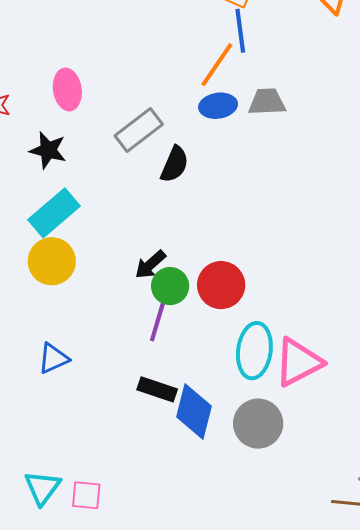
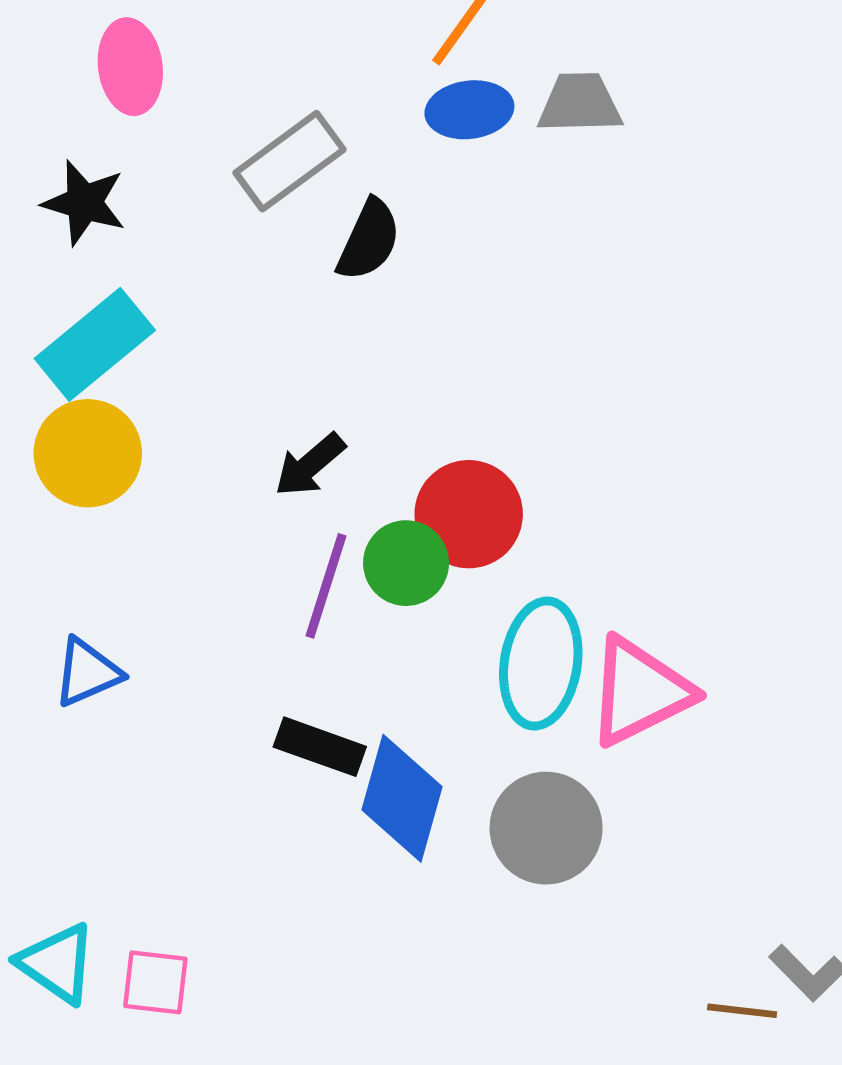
green circle: (170, 286) -> (406, 563), moved
cyan triangle: (42, 488) -> (57, 963), turned -33

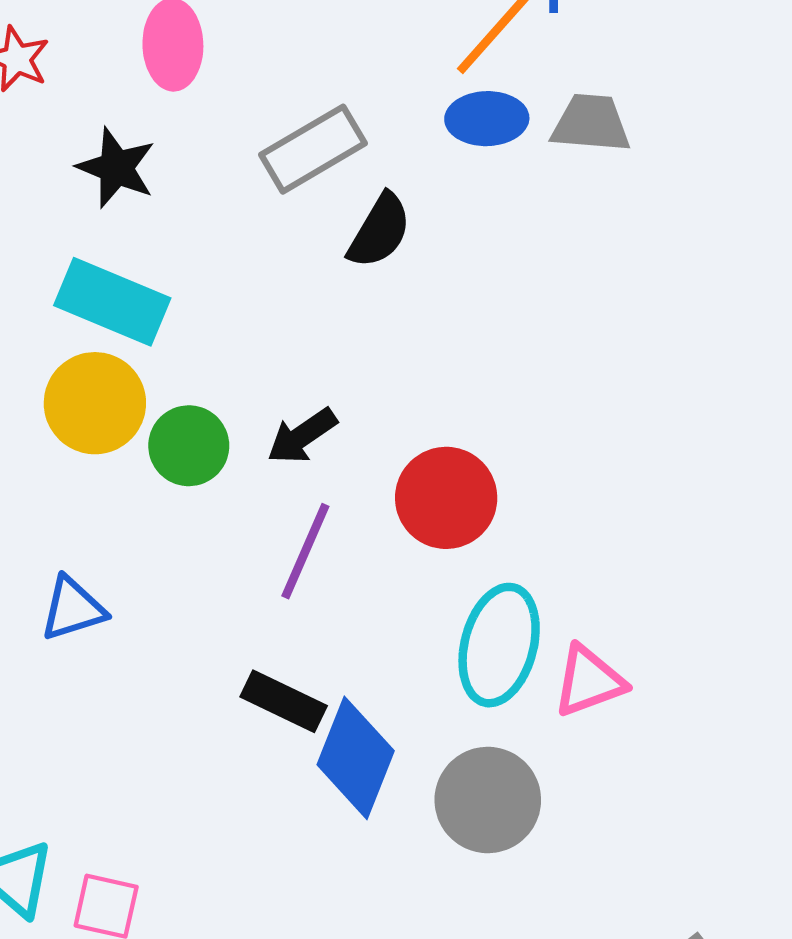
cyan rectangle: (95, 344) -> (112, 302), turned 56
green circle: (406, 563) -> (189, 446), moved
pink triangle: (640, 692) -> (589, 681), size x0.7

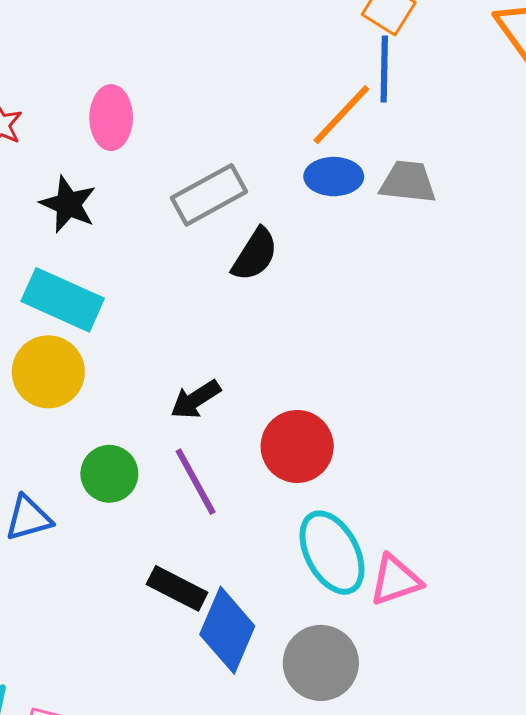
green circle: (189, 446) -> (109, 474), moved
purple line: (305, 551) -> (196, 482), turned -54
cyan ellipse: (499, 645) -> (332, 553), turned -44

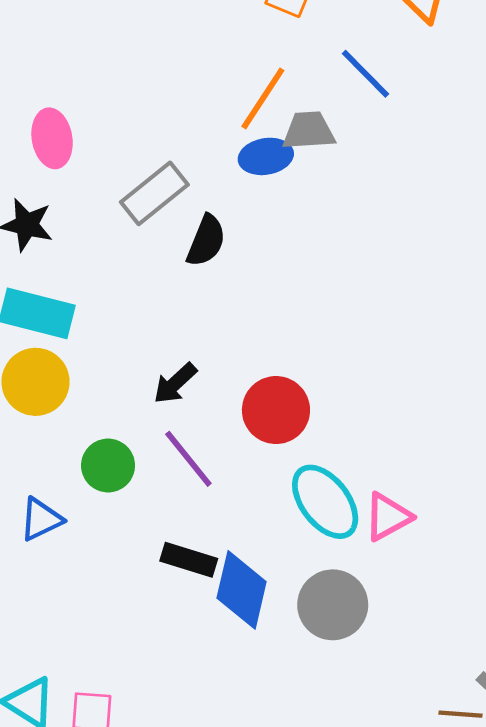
blue line: (384, 69) -> (366, 74), moved, turned -36
gray trapezoid: (408, 182) -> (309, 131), moved

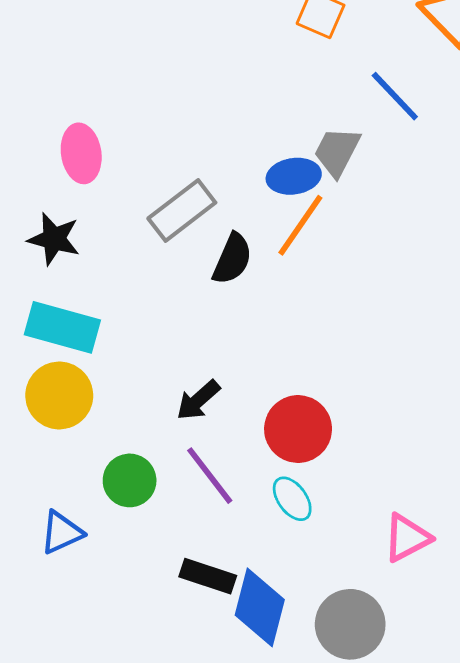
orange line: (263, 98) -> (300, 225), moved
gray trapezoid: (309, 131) -> (337, 152), turned -60
cyan ellipse: (325, 502) -> (292, 499), moved, size x0.6

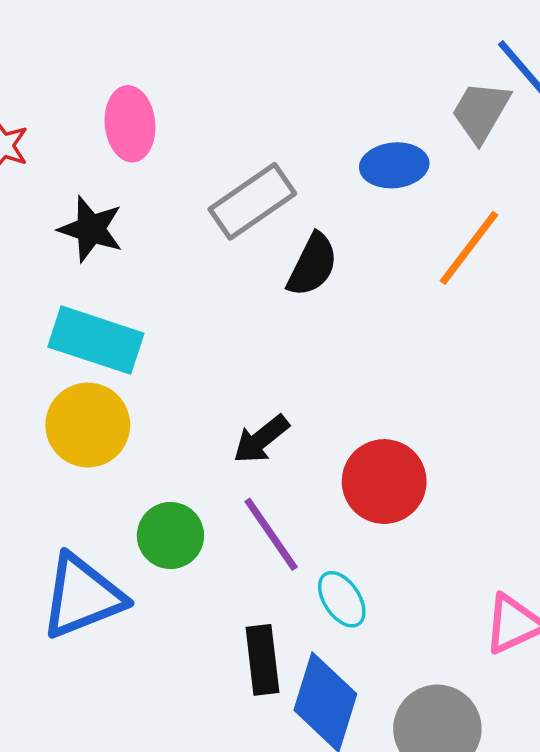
gray trapezoid: (337, 152) -> (481, 112), moved
orange line: (300, 225) -> (469, 248), moved
cyan ellipse: (292, 499) -> (342, 599), moved
blue triangle: (62, 532) -> (82, 596), size x1.6
black rectangle: (208, 576) -> (262, 660), turned 62

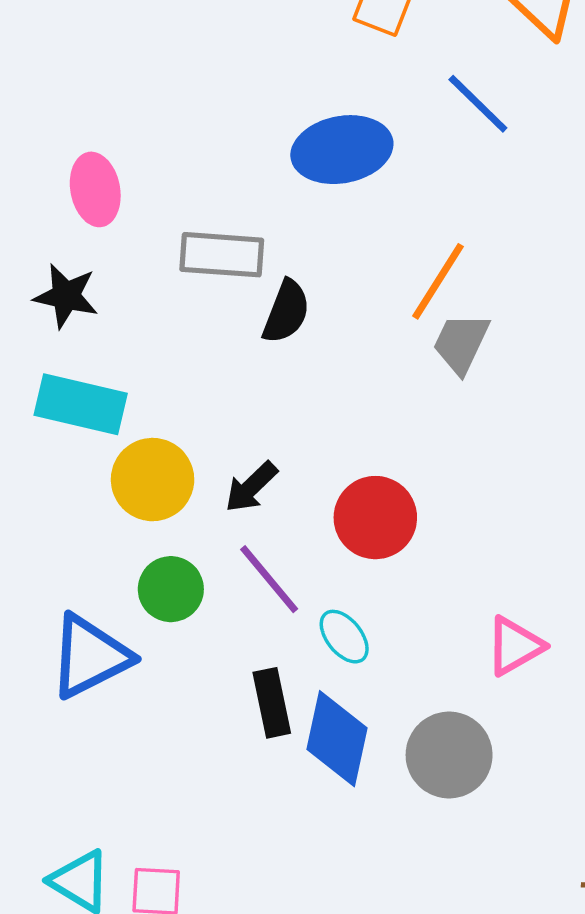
gray trapezoid: (481, 112) -> (461, 343), moved
blue ellipse: (394, 165) -> (342, 150), moved, size x1.5
gray rectangle: (252, 201) -> (222, 255), turned 44
yellow circle: (88, 425) -> (153, 480), moved

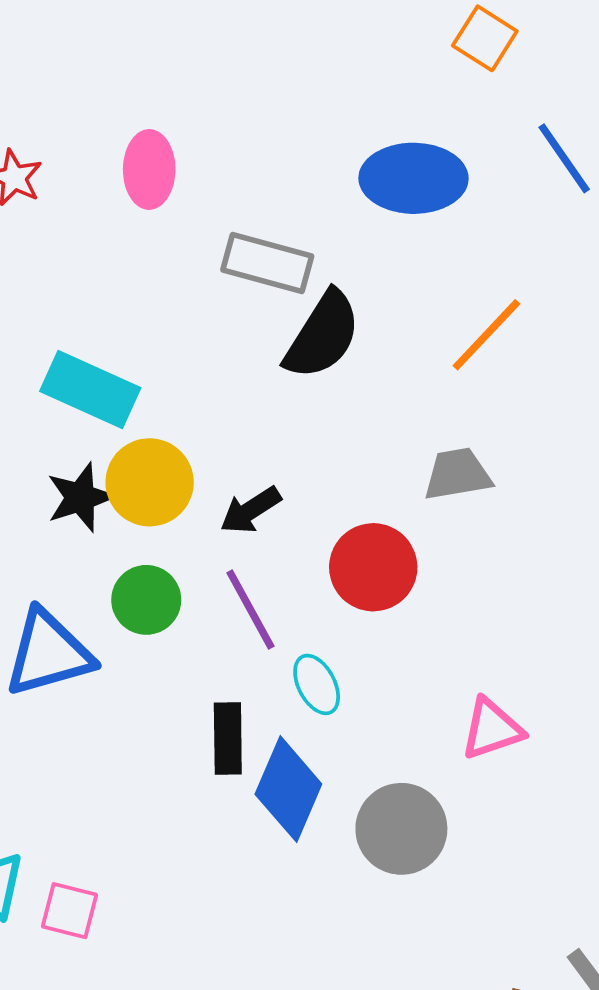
black star: (66, 296) -> (80, 497), moved, turned 30
black semicircle: (286, 312) -> (323, 335), size x1.4
gray trapezoid: (461, 343) -> (458, 474), moved, turned 44

